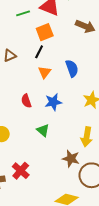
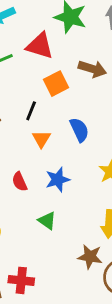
orange square: (45, 32) -> (56, 84), moved
red cross: (21, 171) -> (21, 280), turned -30

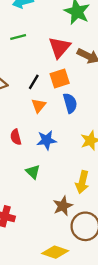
red triangle: (40, 46) -> (59, 47), moved, turned 45
orange square: (56, 84) -> (60, 79), moved
brown star: (90, 257) -> (63, 206), turned 30

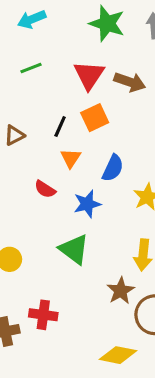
blue semicircle: (70, 103) -> (113, 168), moved, turned 48
red semicircle: (16, 137) -> (45, 189), moved, turned -35
green triangle: (33, 172) -> (74, 249), size x1.5

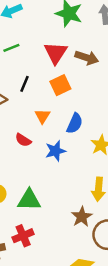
black line: (60, 127) -> (25, 84), moved
green triangle: (74, 249) -> (29, 200), moved, turned -35
red cross: (43, 315) -> (23, 236), turned -30

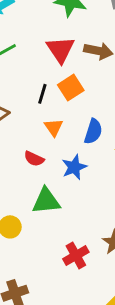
black line: (25, 84) -> (42, 94), moved
green triangle: (29, 200) -> (46, 201), moved
red cross: (23, 236) -> (76, 256), moved

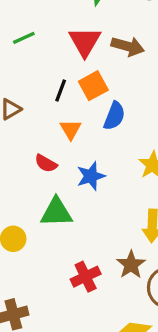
blue semicircle: (93, 131) -> (114, 116), moved

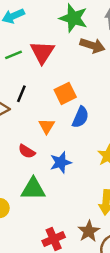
red triangle: (85, 42) -> (42, 52), moved
brown arrow: (128, 46) -> (92, 46), moved
black line: (61, 90) -> (21, 94), moved

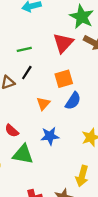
red triangle: (42, 52) -> (63, 43), moved
green line: (14, 55) -> (24, 49), moved
red semicircle: (27, 151) -> (12, 131), moved

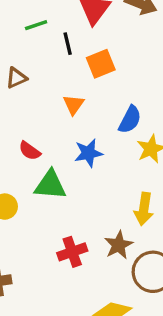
black line: (27, 73) -> (68, 44), moved, turned -40
blue semicircle: (73, 101) -> (130, 120), moved

